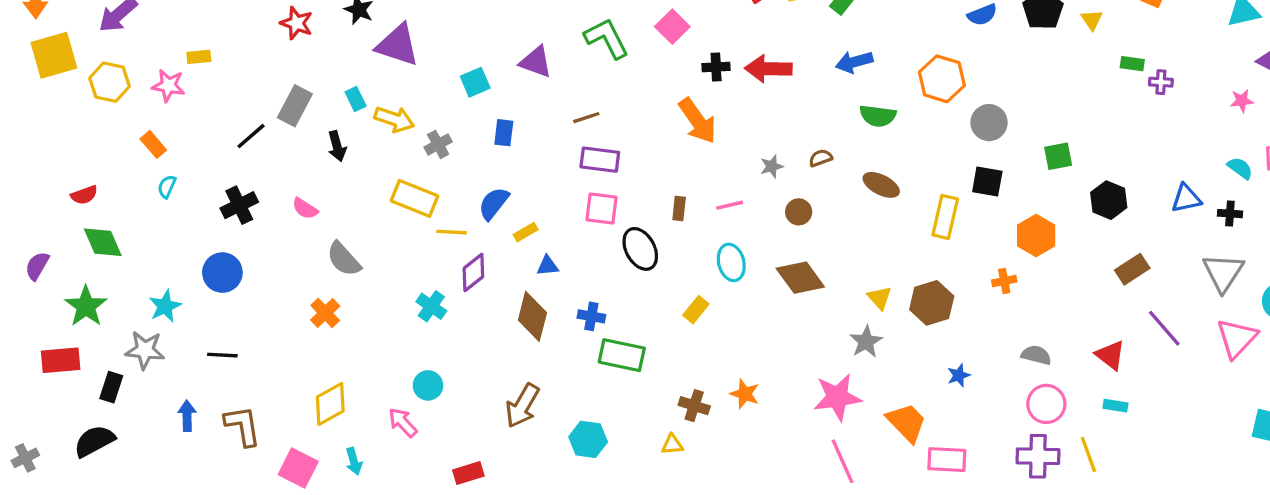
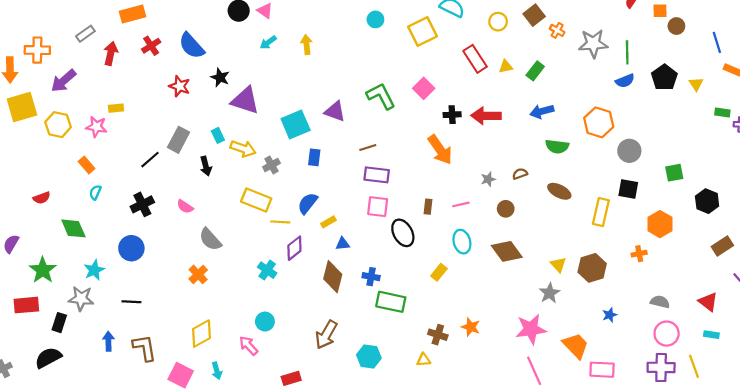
cyan square: (475, 82) -> (296, 125), size x1.5
green diamond: (103, 242) -> (73, 228), moved

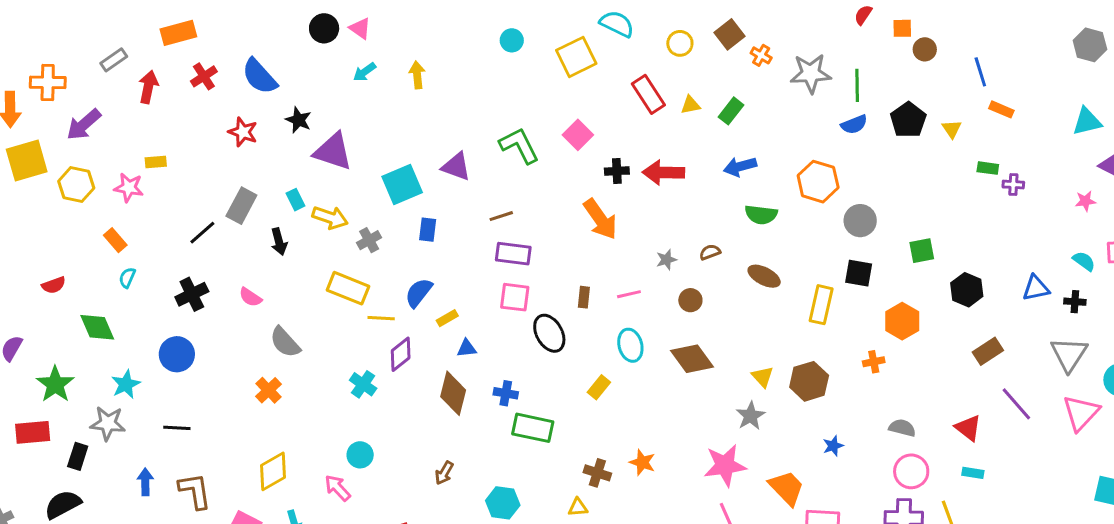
brown arrow: (326, 335) -> (444, 473), size x0.6

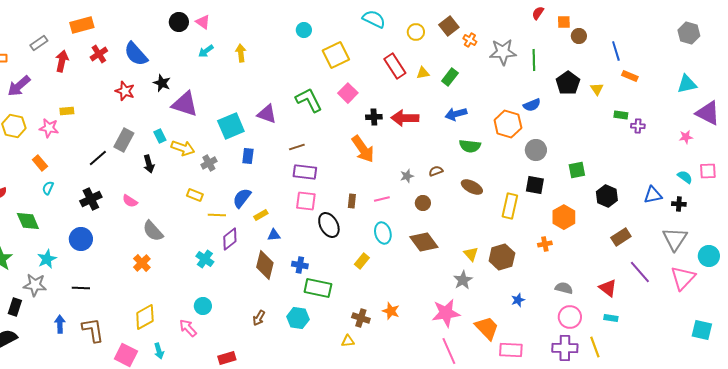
yellow square: (576, 57) -> (336, 55), moved
blue semicircle: (854, 124) -> (532, 105), moved
yellow rectangle: (348, 288) -> (195, 195), size x0.6
cyan hexagon: (503, 503) -> (298, 318), moved

